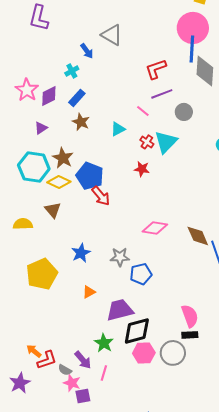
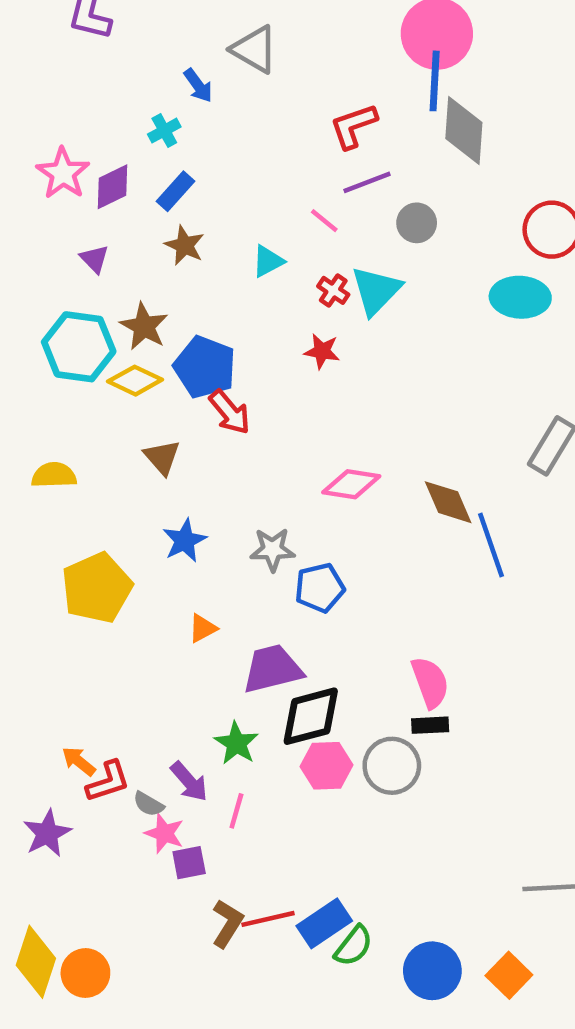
purple triangle: (41, 128) -> (94, 259), turned -40
brown triangle: (53, 210) -> (162, 457), moved

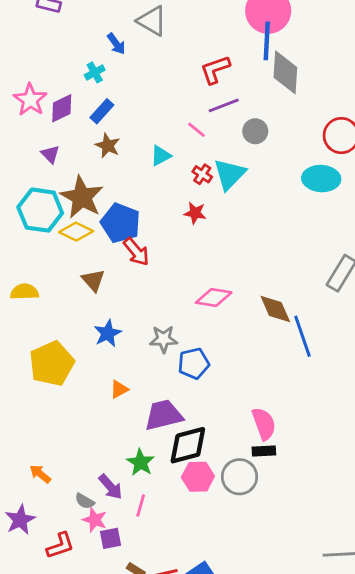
brown star: (144, 326) -> (82, 197), size x1.4
red L-shape: (108, 782) -> (60, 546), moved

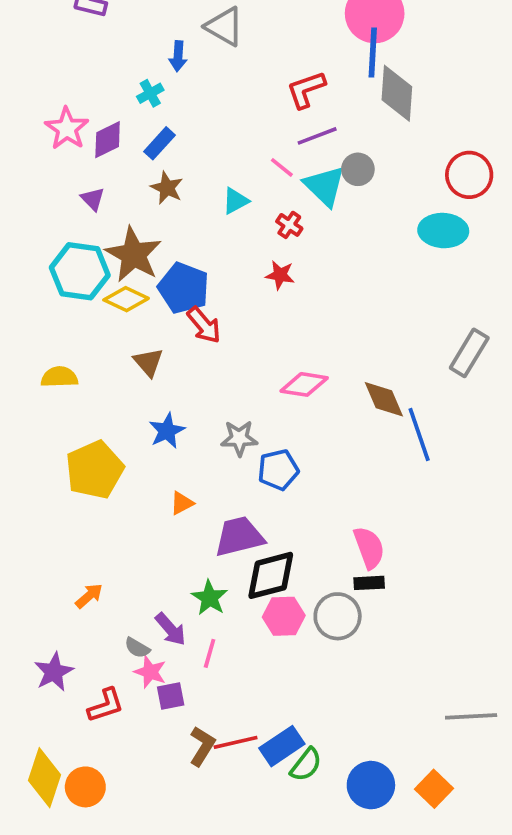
blue arrow: (116, 44) -> (178, 56), turned 40
cyan triangle: (229, 174) -> (325, 186), moved, turned -30
orange arrow: (40, 474) -> (89, 596), moved, turned 100

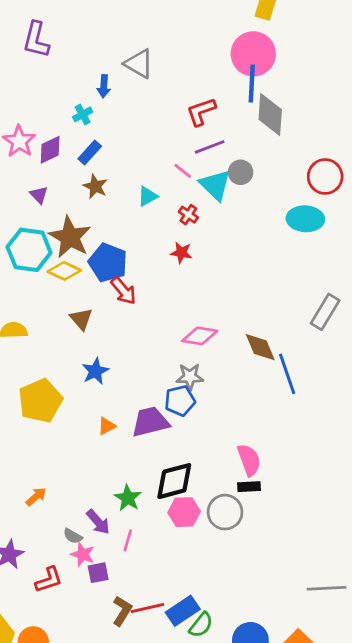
gray star: (239, 438) -> (190, 377), moved
purple trapezoid: (239, 537) -> (150, 422), moved

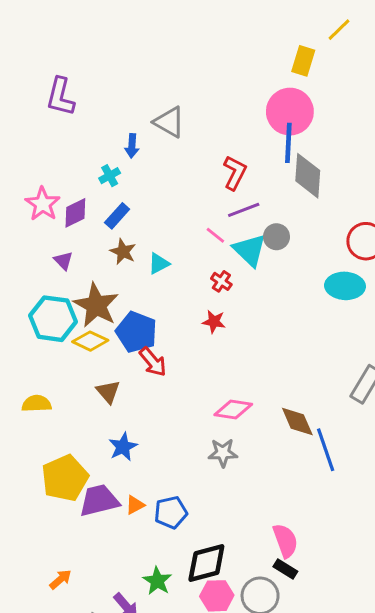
red L-shape: (201, 112) -> (235, 173), turned 136
cyan triangle: (147, 196) -> (159, 264), moved
blue pentagon: (180, 401) -> (171, 512), moved
purple trapezoid: (150, 422) -> (99, 500), moved
black rectangle: (249, 487) -> (285, 569), turned 35

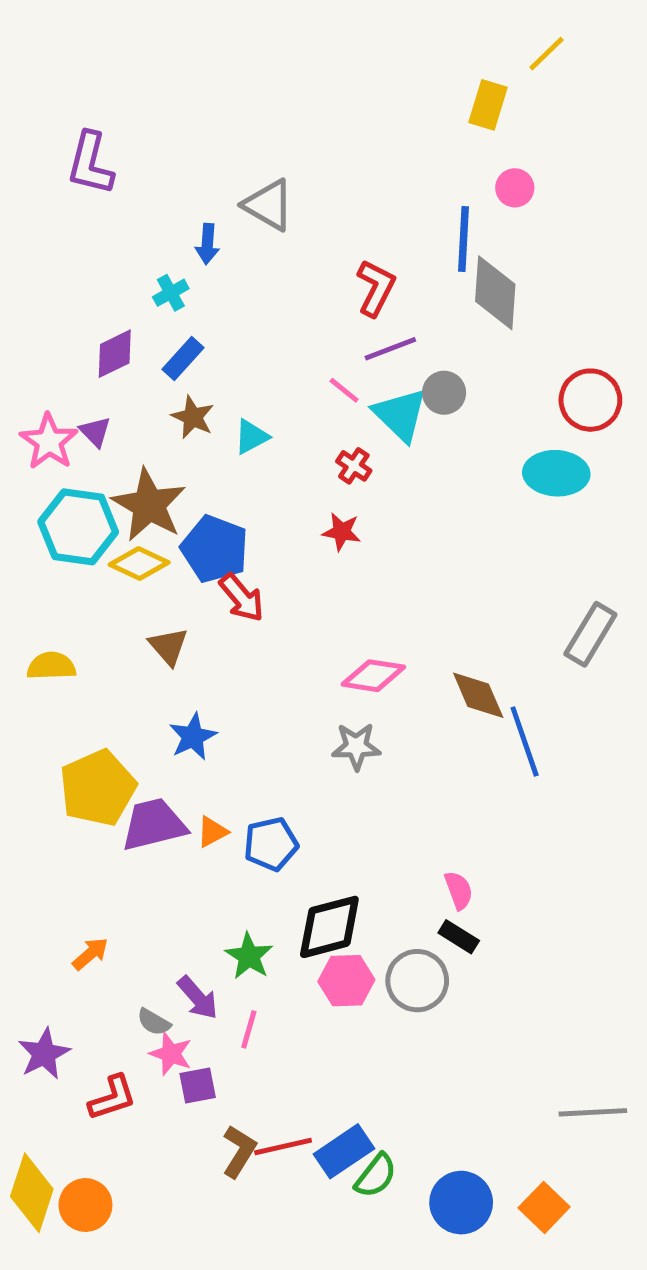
pink circle: (290, 112) -> (515, 188), moved, size x0.5
pink star: (43, 204) -> (49, 442), moved
pink semicircle: (285, 541) -> (459, 890), size x0.7

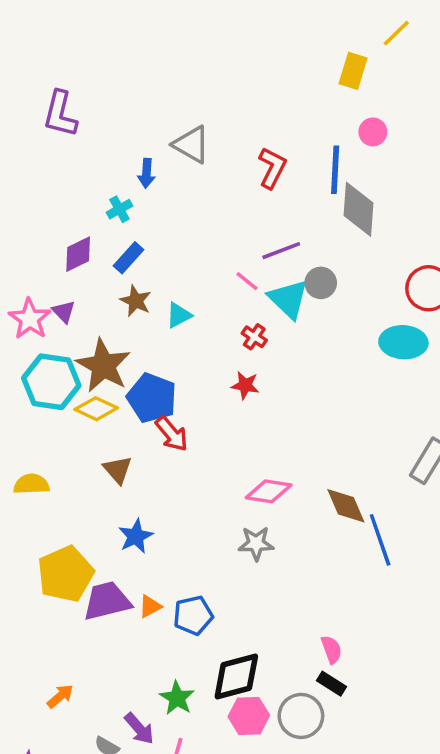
red L-shape: (376, 288) -> (272, 168), moved

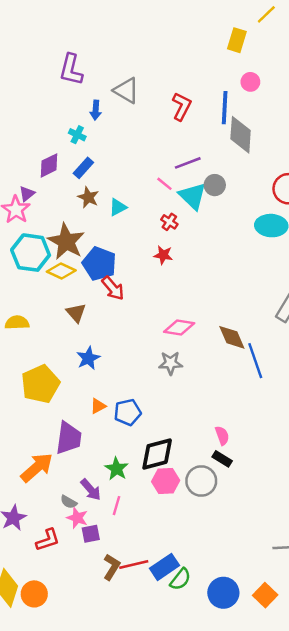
purple L-shape: (60, 114) -> (71, 70), moved
cyan cross: (119, 209) -> (77, 135), turned -35
purple triangle: (64, 312) -> (27, 194), moved, turned 35
purple trapezoid: (107, 601) -> (69, 438), moved, turned 112
orange arrow: (60, 696) -> (37, 467), size x1.8

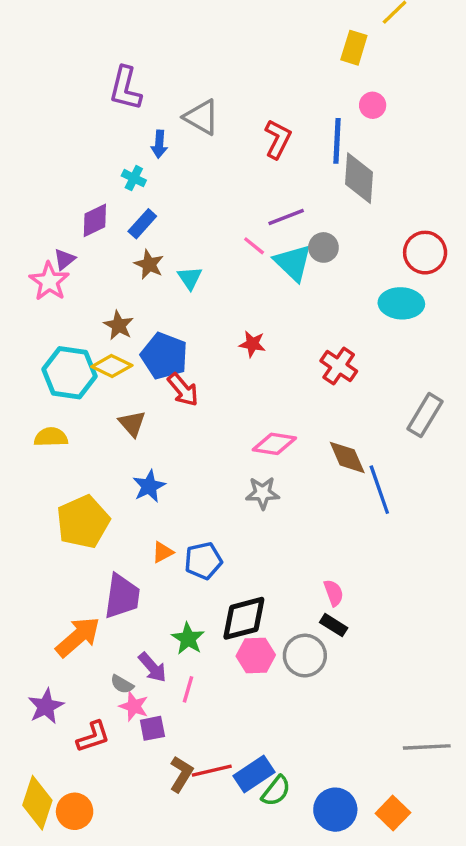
cyan triangle: (118, 207) -> (190, 278), turned -36
red cross: (169, 222) -> (339, 366), moved, size x1.5
brown star: (66, 242) -> (119, 325), size x0.6
cyan hexagon: (31, 253) -> (69, 373), moved

